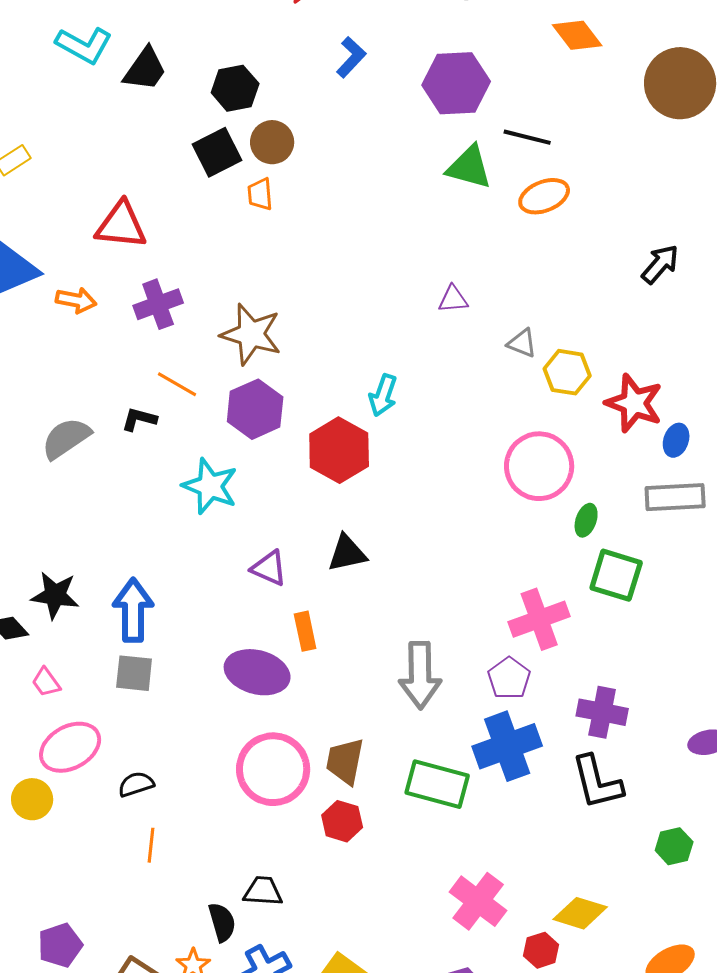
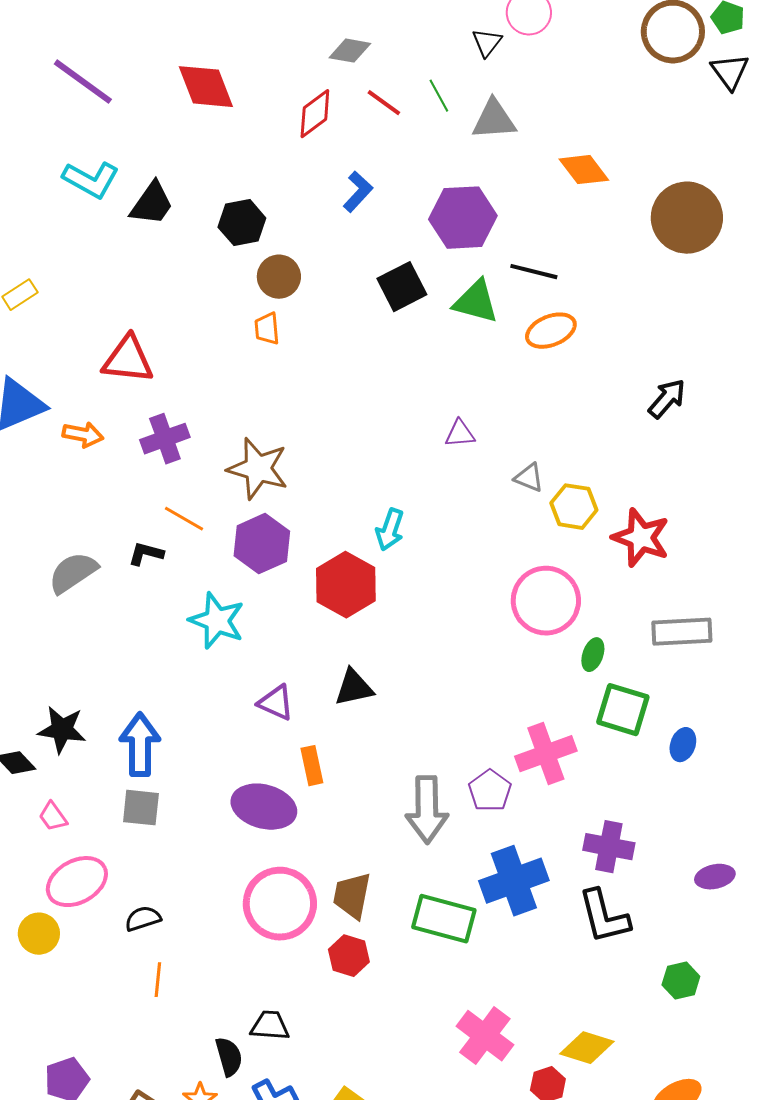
black square: (217, 152) -> (402, 287), moved
blue ellipse: (676, 440) -> (683, 745), moved
purple pentagon: (509, 678) -> (490, 791), moved

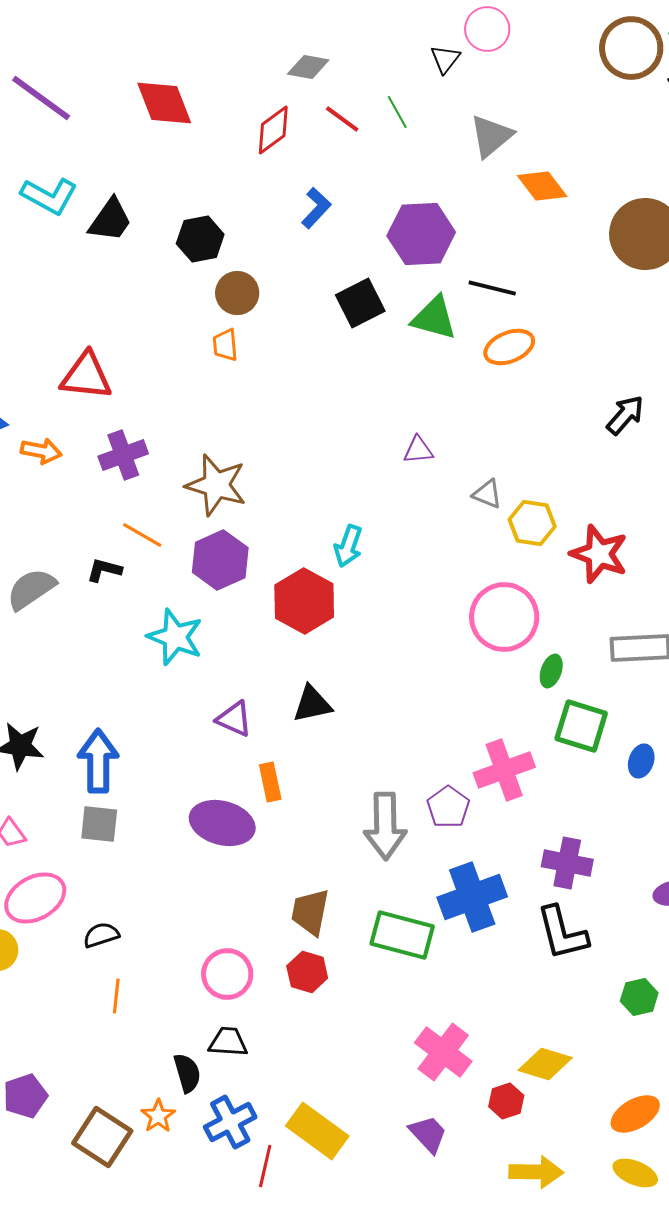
gray triangle: (494, 120) -> (491, 136), moved, turned -36
pink circle: (280, 904) -> (227, 974), moved, size x0.7

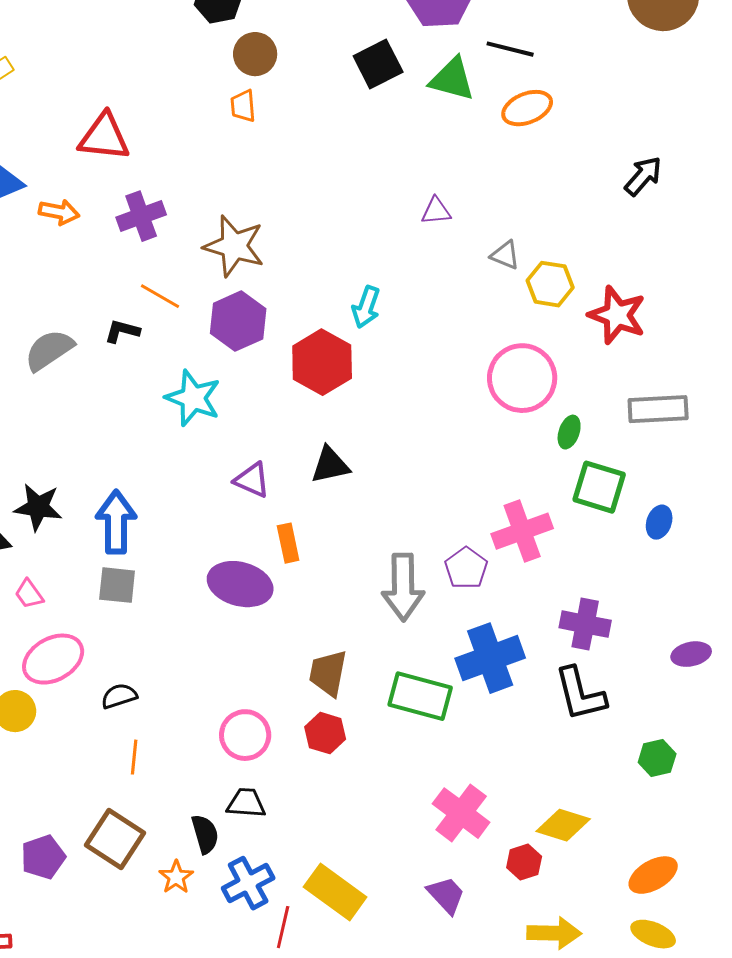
brown square: (102, 1137) -> (115, 839), moved

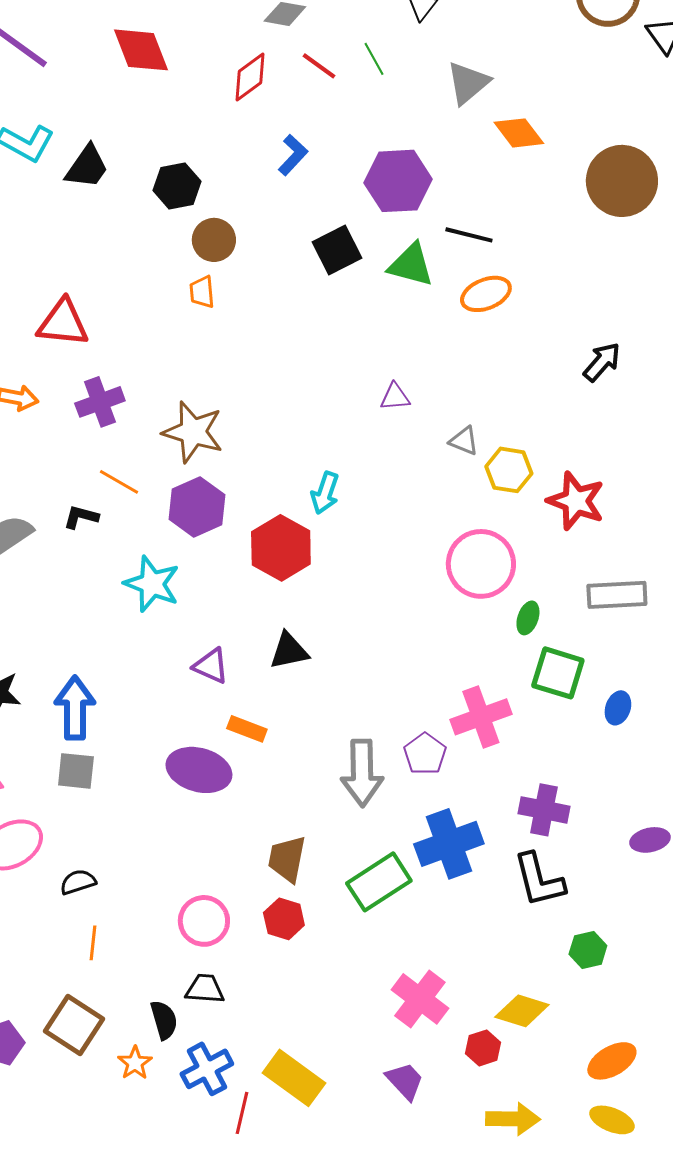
orange rectangle: (288, 543) -> (247, 729), turned -57
green rectangle: (420, 696) -> (379, 882), turned -48
green hexagon: (657, 758) -> (588, 950), moved

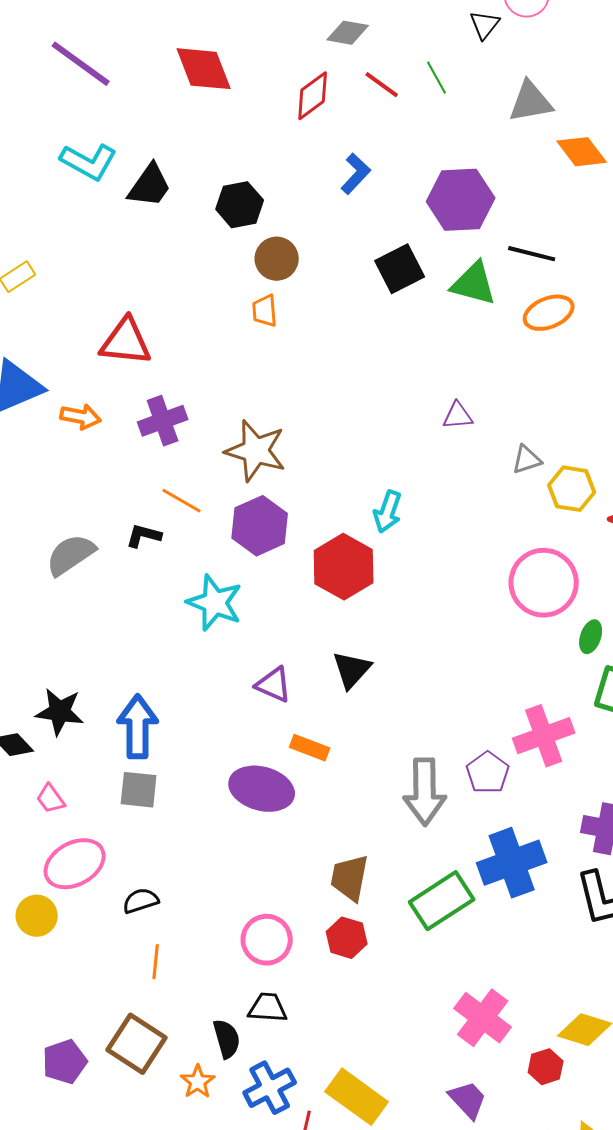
gray triangle: (468, 83) -> (531, 102), turned 30
gray triangle: (464, 441) -> (527, 460), turned -40
black triangle: (289, 651) -> (352, 670), turned -36

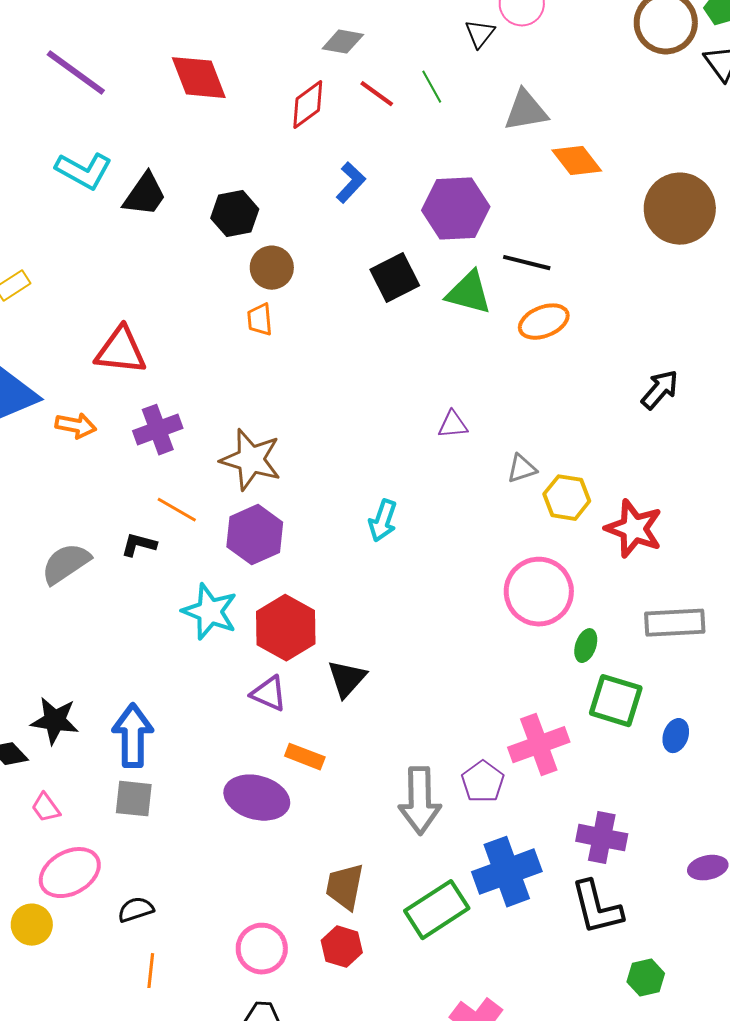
red hexagon: (344, 567) -> (286, 628), moved

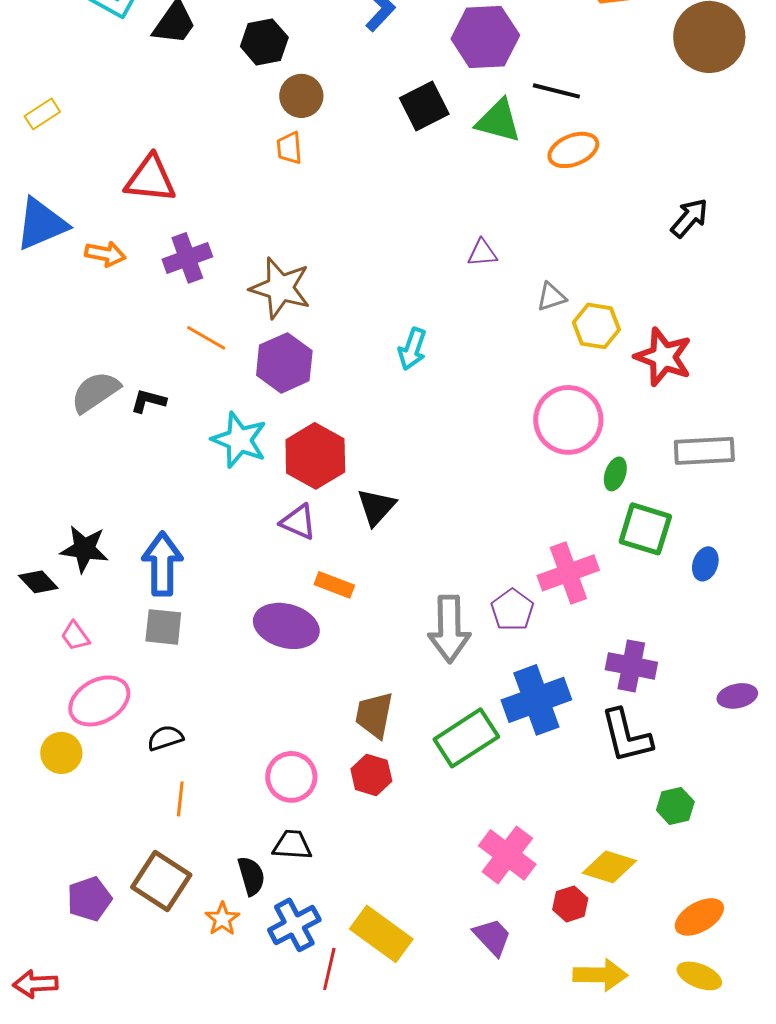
black L-shape: (139, 545) -> (148, 401), moved

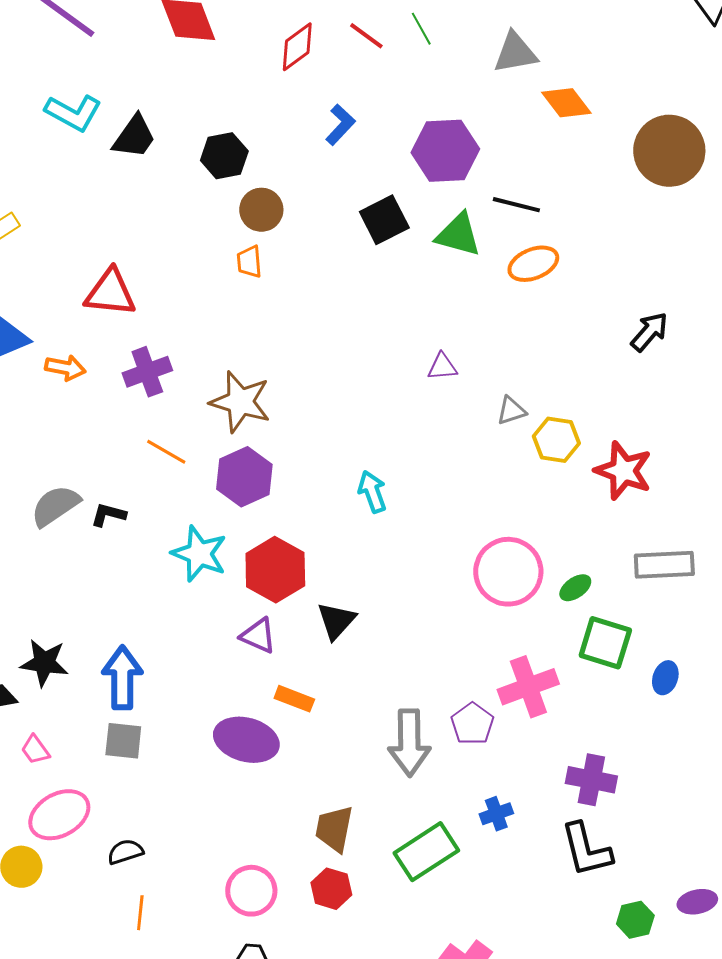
cyan arrow: (412, 349) -> (372, 492), moved, turned 141
pink circle: (568, 420) -> (508, 572), moved
green ellipse: (615, 474) -> (575, 588), turned 36
purple ellipse: (737, 696) -> (697, 902), moved
blue cross: (536, 700) -> (496, 814), size x0.5

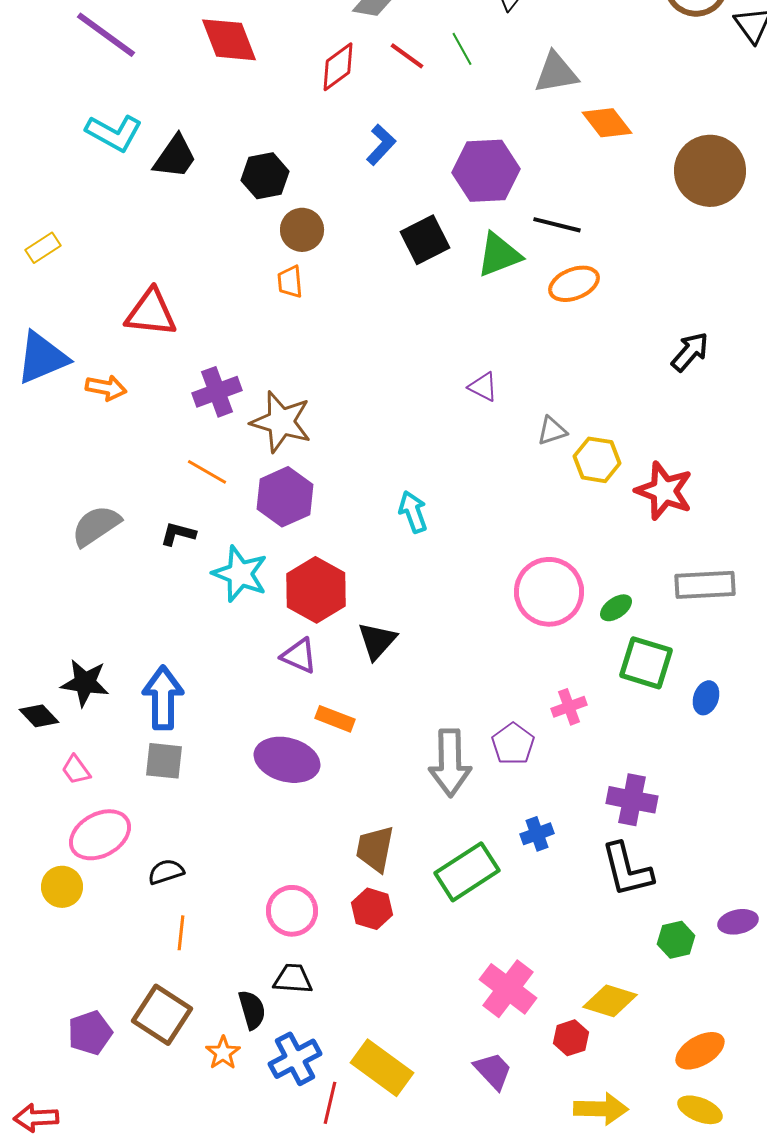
green triangle: (458, 235) -> (499, 255), turned -36
purple triangle: (442, 367) -> (483, 387), turned 32
purple cross: (147, 372) -> (217, 392), moved
black L-shape: (108, 515) -> (178, 534), moved
pink cross: (528, 687) -> (569, 707), size x0.6

